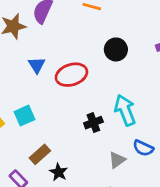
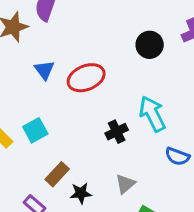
black circle: (116, 49) -> (150, 45), moved
gray triangle: (117, 160) -> (125, 184), moved
black star: (59, 172) -> (81, 193), turned -30

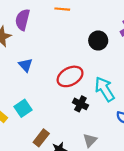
red ellipse: (86, 78) -> (70, 76), moved
black cross: (117, 132) -> (80, 104), turned -32

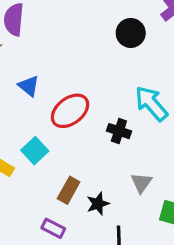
red ellipse: (70, 76) -> (70, 111), moved

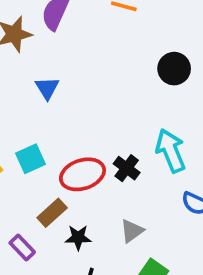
red ellipse: (70, 111) -> (82, 174), moved

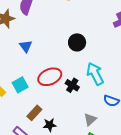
black circle: (174, 69) -> (77, 42), moved
red ellipse: (82, 174) -> (50, 77), moved
gray triangle: (132, 231) -> (90, 119), moved

